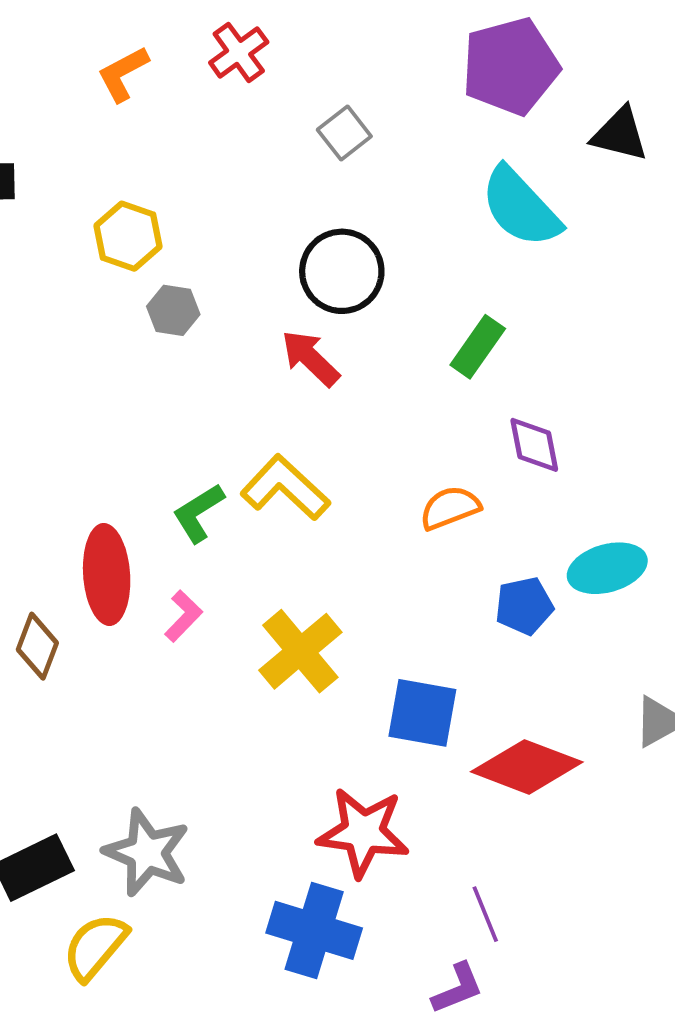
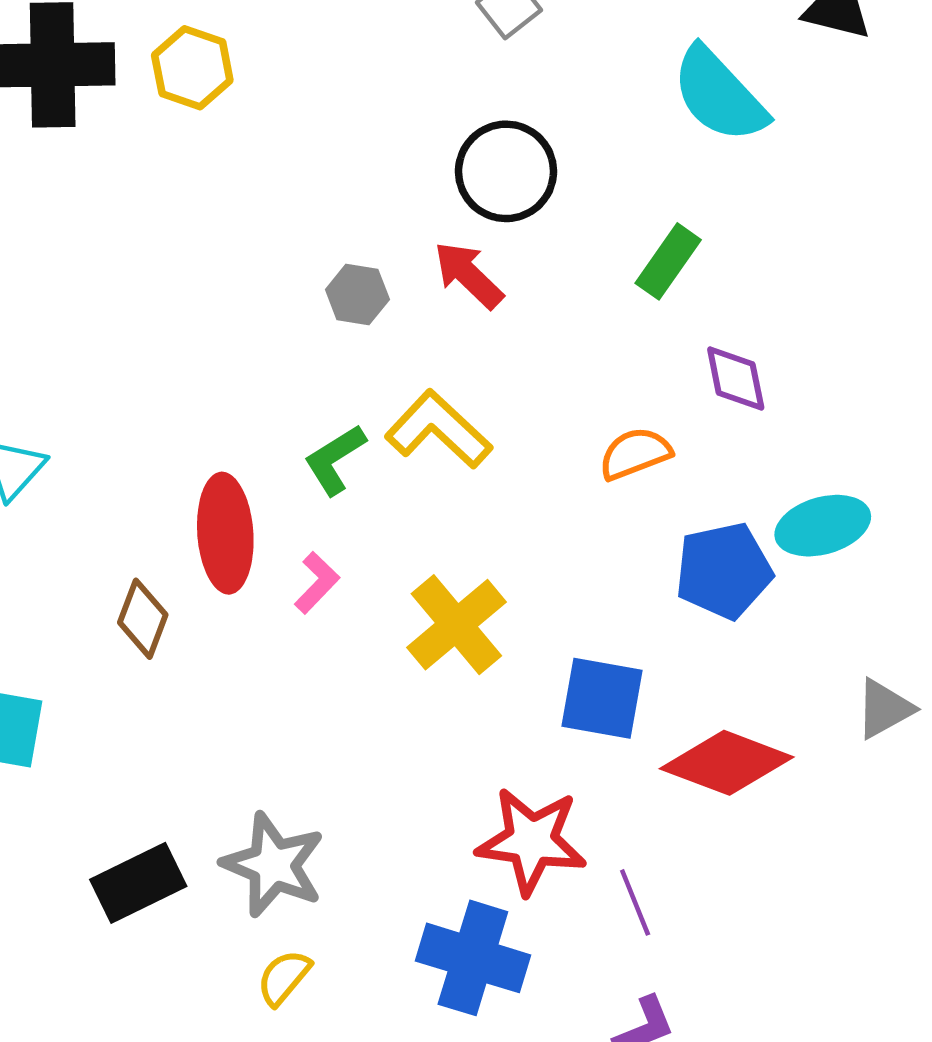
yellow hexagon: (128, 236) -> (192, 68), moved
gray hexagon: (173, 310) -> (357, 294), moved
blue pentagon: (524, 606) -> (724, 571), size x1.4
purple line: (485, 914) -> (635, 902), moved
yellow semicircle: (95, 947) -> (284, 977), moved, size x0.7

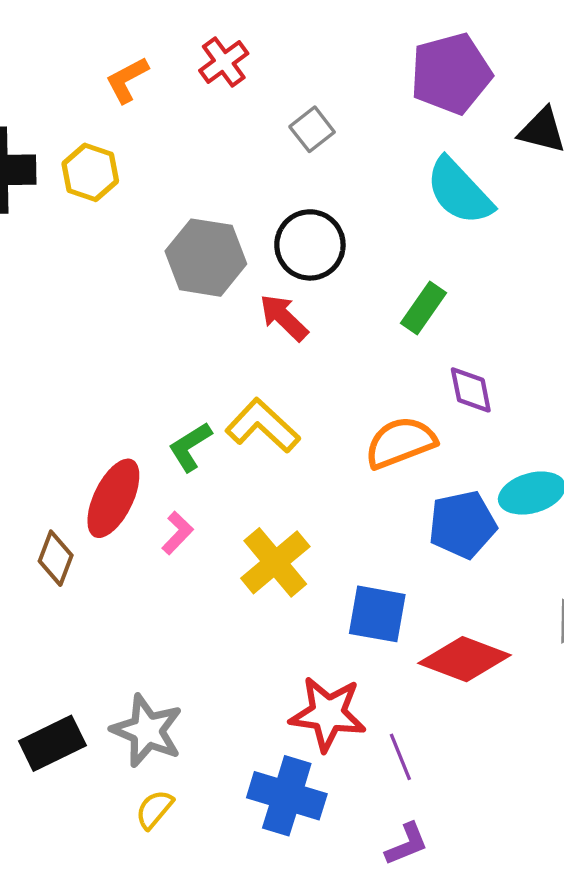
gray hexagon: (357, 294) -> (206, 258), moved, size x1.8
orange semicircle: (635, 454) -> (400, 443), size x1.4
red ellipse: (225, 533) -> (113, 498), turned 30

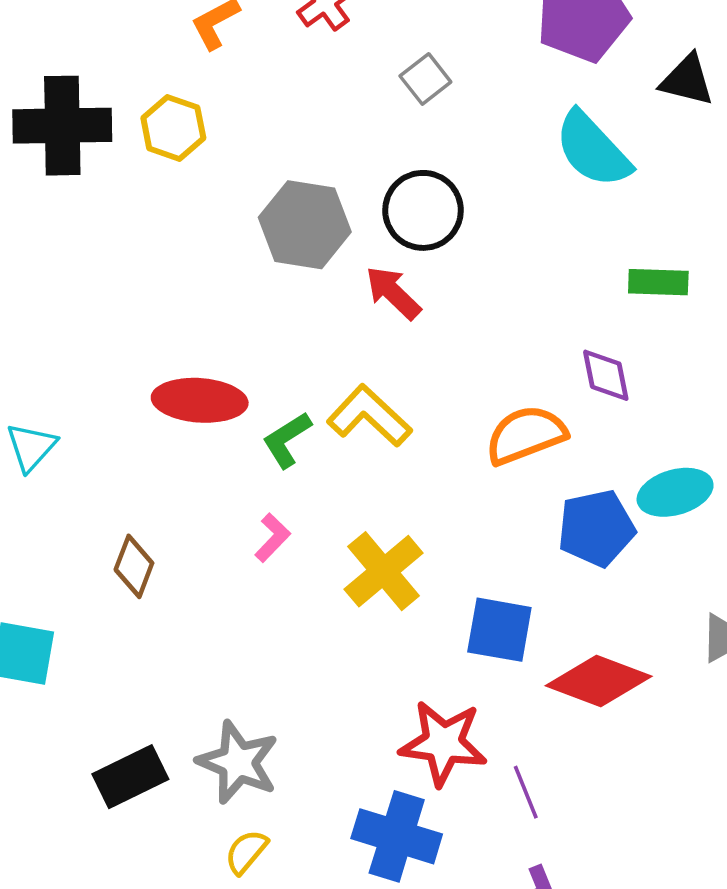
green rectangle: (423, 308) -> (658, 282), moved, turned 57
red ellipse: (113, 498) -> (200, 400), moved, turned 68

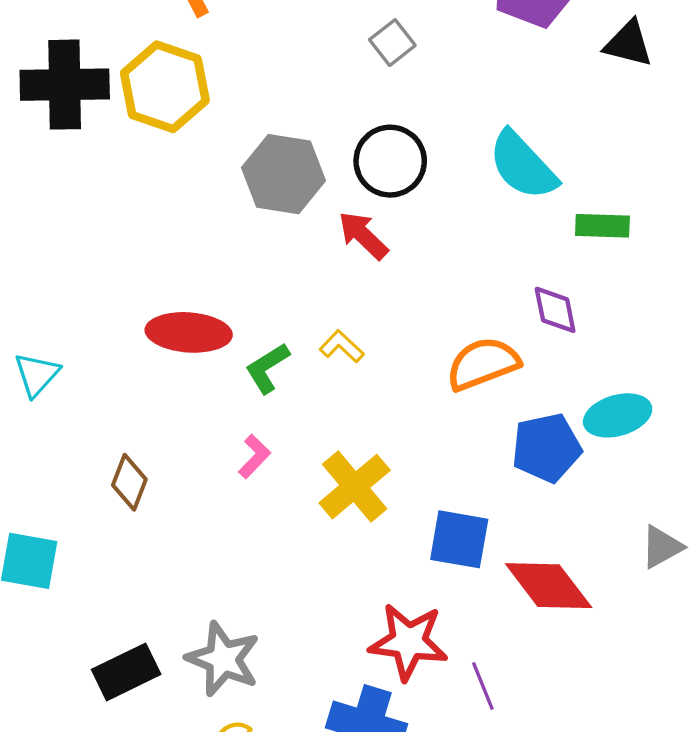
yellow hexagon: (173, 128) -> (165, 87), size x1.5
cyan semicircle: (593, 149) -> (523, 165), moved
yellow L-shape: (369, 416) -> (342, 346), size x0.6
red diamond: (599, 681) -> (549, 586), turned 32

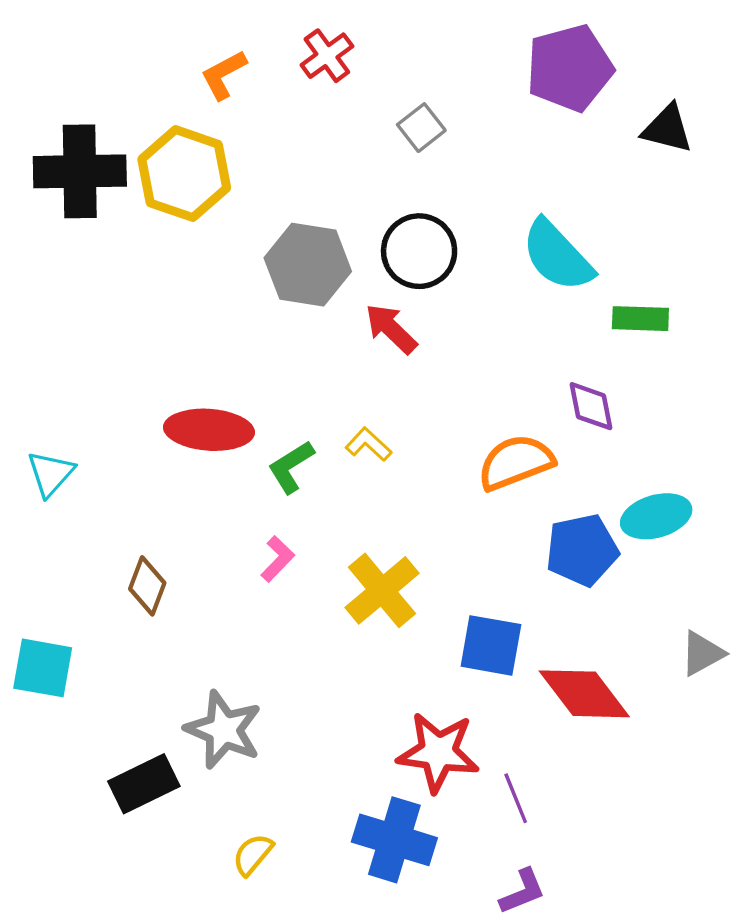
gray star: (223, 659) -> (224, 730), moved

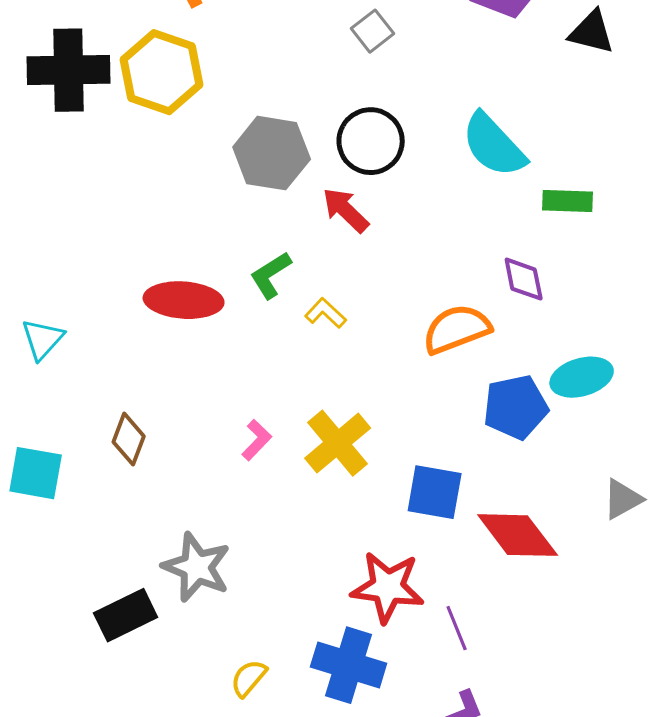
green L-shape: (291, 467) -> (271, 275), moved
pink L-shape: (278, 559) -> (257, 440), moved
cyan square: (43, 668) -> (36, 473), moved
yellow semicircle: (253, 854) -> (249, 678), moved

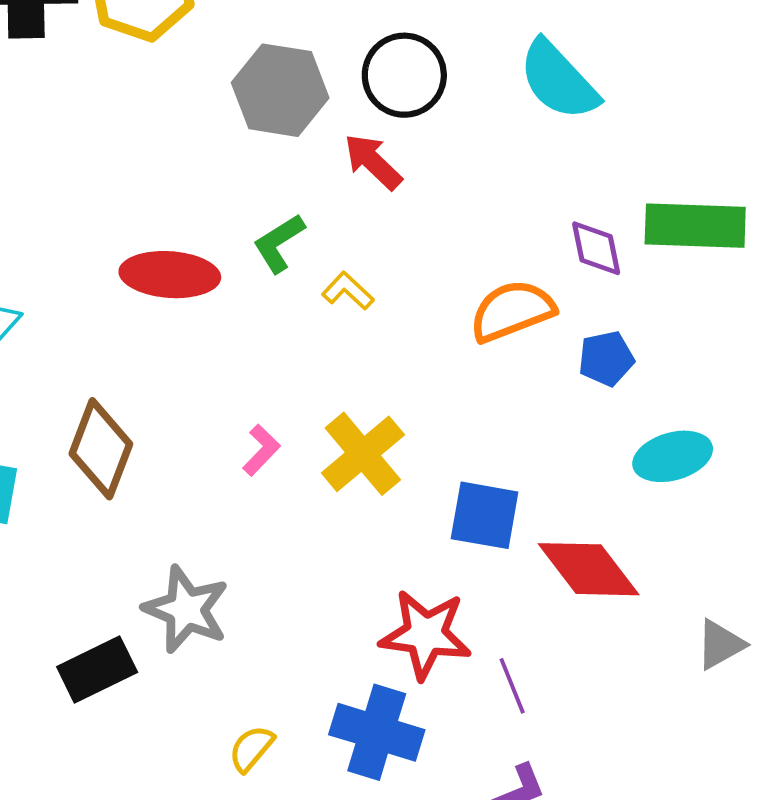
green rectangle: (568, 201) -> (695, 226), moved, size x1.6
cyan ellipse: (582, 377) -> (673, 456), moved
blue pentagon: (516, 407) -> (606, 359), moved, size x0.7
brown diamond: (129, 439) -> (101, 449), size x1.5
gray triangle: (623, 499) -> (720, 644), moved

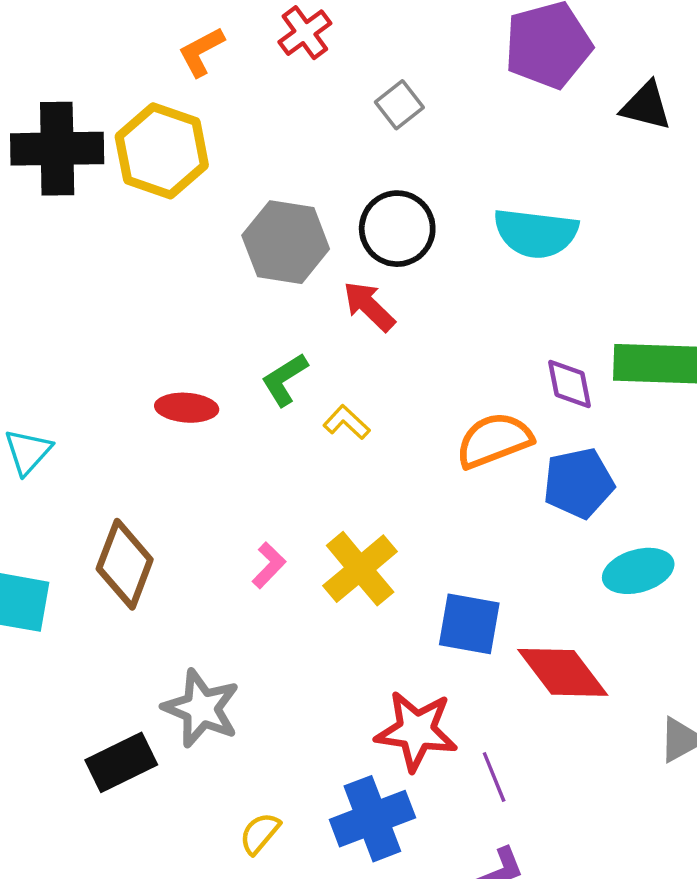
cyan semicircle: (559, 80) -> (536, 233), turned -40
red ellipse: (170, 275) -> (187, 408), size x0.7
blue pentagon: (606, 359) -> (578, 483), size x1.4
blue cross: (377, 732) -> (372, 819), turned -38

